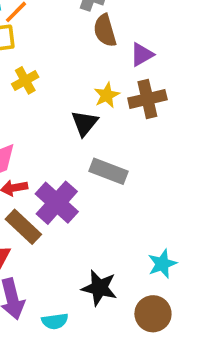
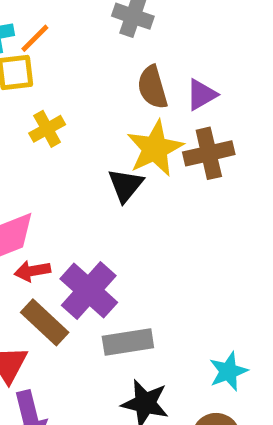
brown semicircle: (105, 30) -> (152, 87), moved
yellow star: (107, 95) -> (155, 148), size x1.6
gray rectangle: (109, 171) -> (128, 342), moved, turned -30

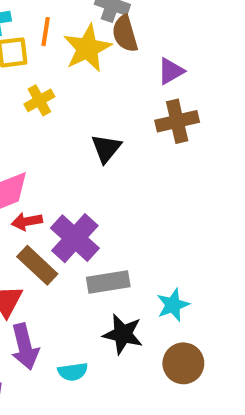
orange line: (35, 38) -> (46, 32), moved, turned -36
brown semicircle: (152, 87) -> (125, 34), moved
yellow star: (155, 148) -> (87, 48), moved
cyan star: (228, 371) -> (173, 305), moved

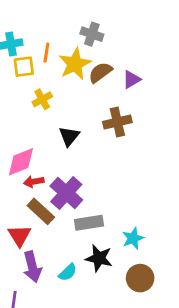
brown semicircle: (125, 34) -> (100, 72), moved, turned 70
brown cross: (177, 121) -> (117, 122), moved
black triangle: (106, 148) -> (69, 136), moved
cyan semicircle: (73, 372) -> (68, 272), moved, turned -36

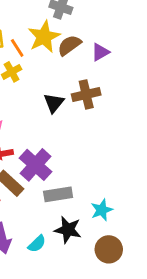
orange line: (46, 52) -> (17, 48), moved, turned -42
black triangle: (69, 136) -> (54, 103), moved

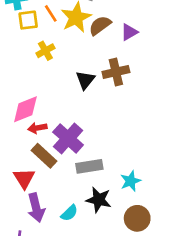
orange line: (17, 48) -> (51, 13), moved

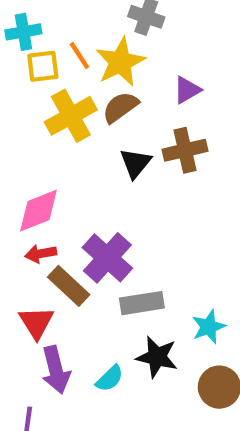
brown semicircle: (100, 25) -> (120, 107), moved
purple triangle: (129, 32) -> (187, 90), moved
yellow cross: (45, 51) -> (71, 116), size x1.6
red arrow: (37, 128) -> (41, 254), moved

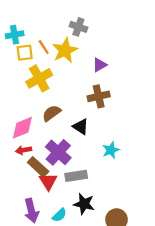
brown semicircle: (120, 107) -> (52, 113), moved
black triangle: (135, 163) -> (81, 127), moved, turned -36
red triangle: (36, 322) -> (48, 181), moved
cyan star: (209, 327) -> (111, 150), moved

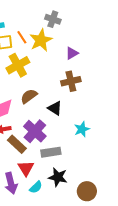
red triangle: (48, 181) -> (26, 168), moved

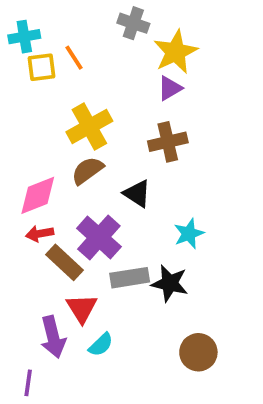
yellow star: (41, 40) -> (175, 52), moved
yellow cross: (18, 65) -> (89, 127), moved
black star: (58, 177) -> (170, 283), moved

